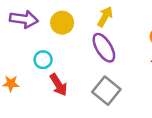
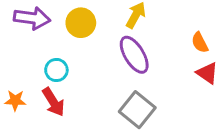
red arrow: (59, 85) -> (53, 102), moved

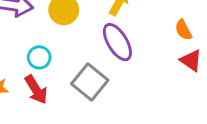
gray square: (137, 110) -> (90, 82), moved

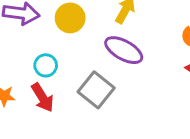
purple ellipse: (117, 42) -> (124, 50), turned -30

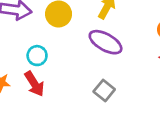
gray square: (96, 90) -> (104, 90), moved, size x0.7

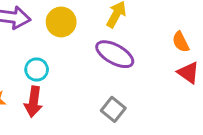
red arrow: (34, 84) -> (34, 102), turned 40

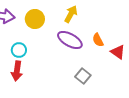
orange semicircle: (181, 42) -> (98, 40), moved
gray square: (113, 109) -> (83, 76), moved

